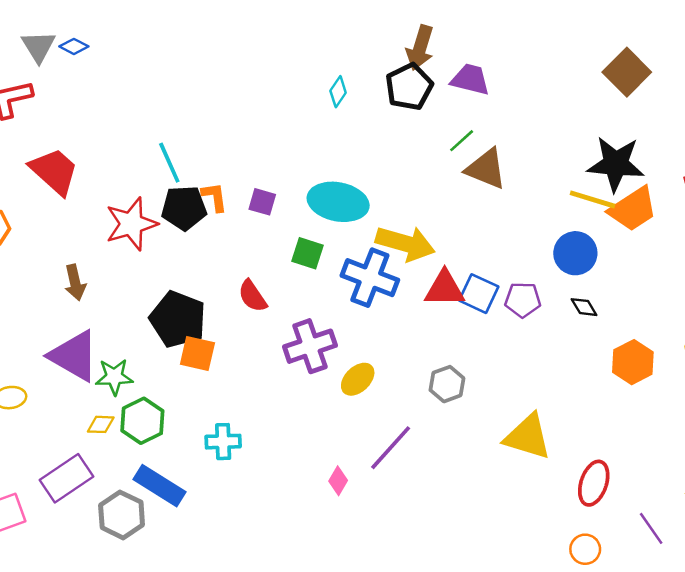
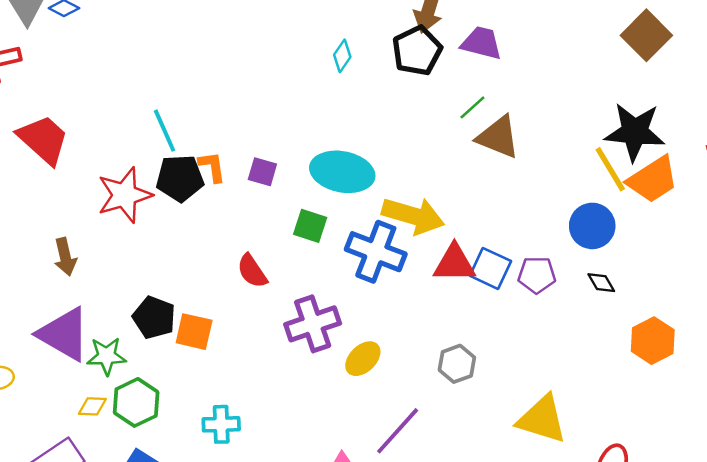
yellow line: (593, 199) -> (610, 169), turned 42
black pentagon: (178, 319) -> (154, 317), moved, size x0.7

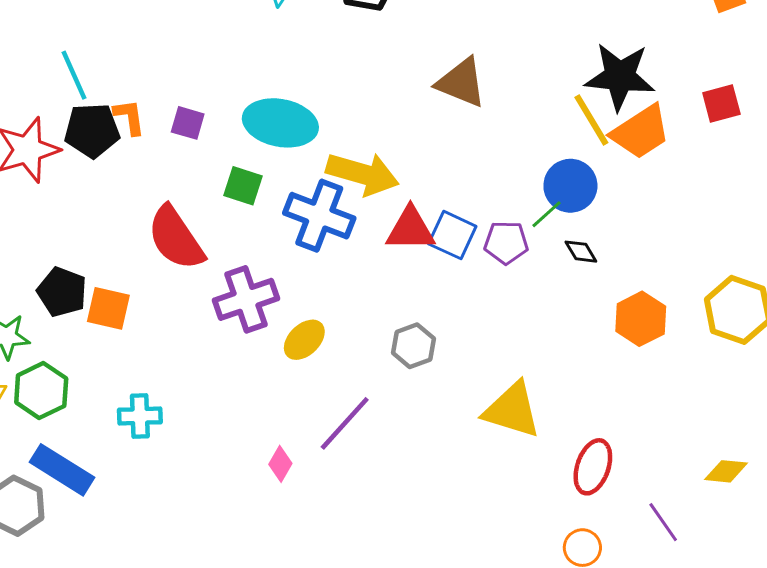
green line: (472, 107) -> (547, 214), moved
red semicircle: (252, 271) -> (176, 238), size x1.6

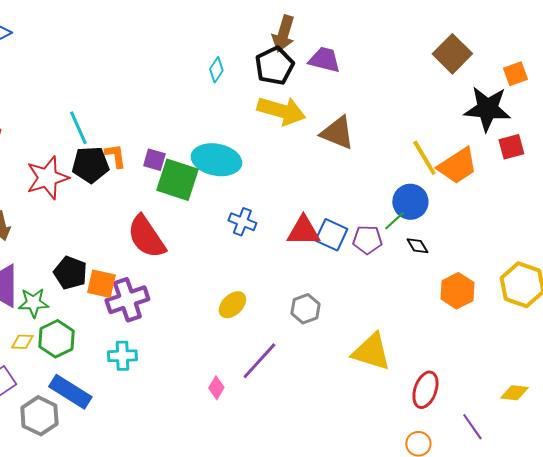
black star: (620, 77) -> (487, 109), moved
yellow arrow: (363, 174) -> (281, 111), moved
green square: (243, 186) -> (177, 180), moved, size x1.6
blue cross: (319, 216) -> (242, 222), size x0.6
purple cross: (246, 299) -> (127, 300), moved

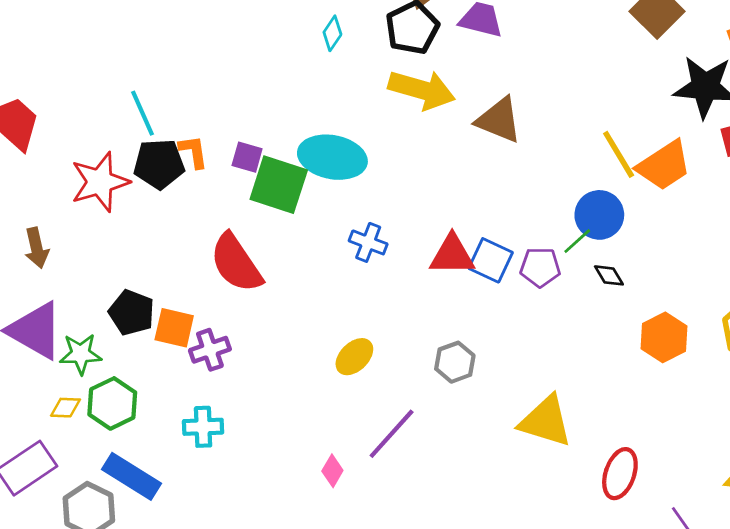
purple cross: (127, 300) -> (210, 350), size x0.7

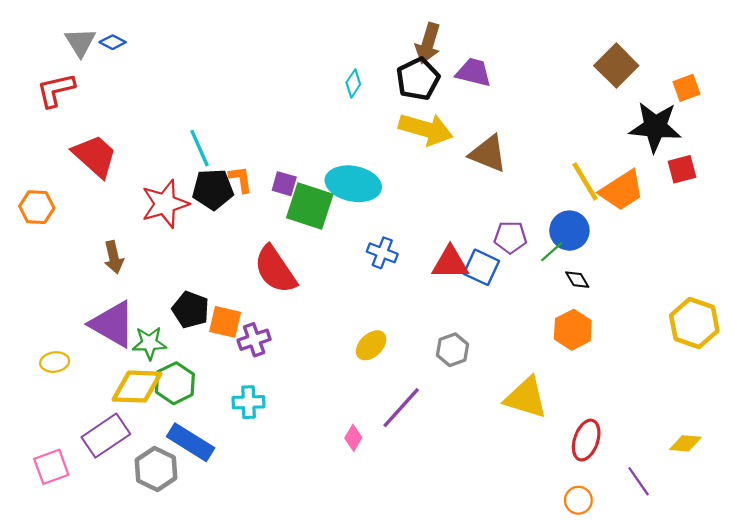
purple pentagon: (540, 267) -> (510, 237), moved
orange hexagon: (664, 337) -> (573, 330), moved
yellow diamond: (65, 408) -> (137, 387), size x2.0

